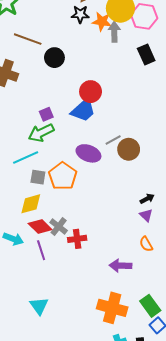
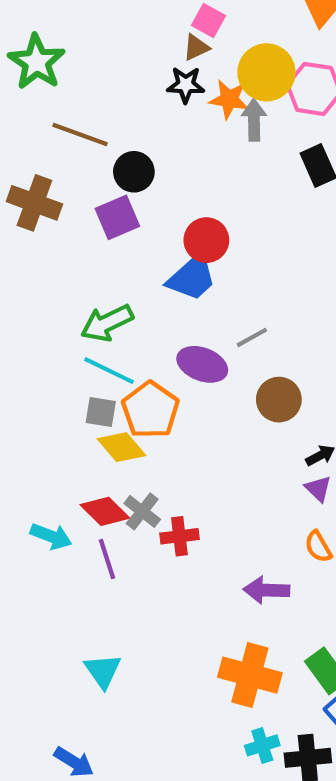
purple square: (46, 114) -> (117, 217), moved, size x1.5
brown circle: (129, 149) -> (279, 400), moved
cyan line: (26, 158) -> (109, 371), moved, turned 50
yellow diamond: (31, 204) -> (121, 447), moved, turned 65

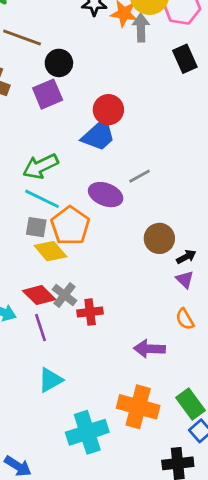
brown circle: (279, 400) -> (159, 238), moved
cyan triangle: (103, 671) -> (50, 380), moved, turned 36
cyan cross: (262, 745) -> (87, 432), moved, size x1.8

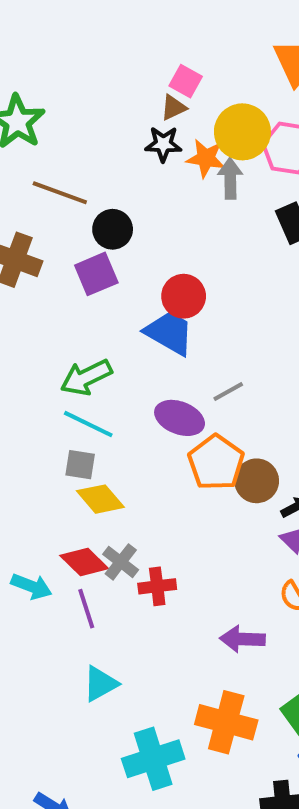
blue trapezoid: (99, 135) -> (169, 333), turned -108
orange pentagon: (70, 226) -> (216, 463), moved

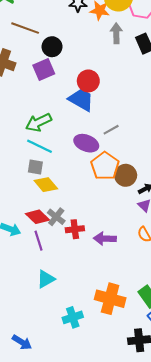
gray arrow: (230, 179) -> (116, 33), moved
purple arrow: (242, 639) -> (105, 239), moved
cyan cross: (153, 759) -> (73, 317), size x0.7

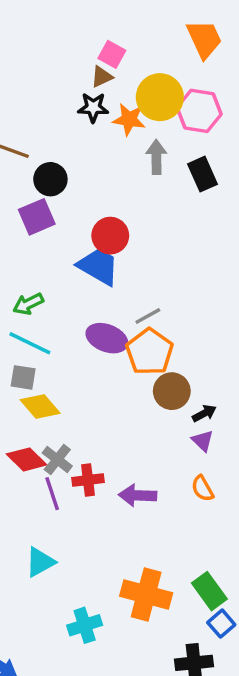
green arrow: (39, 122) -> (28, 304), size x0.7
orange pentagon: (105, 166) -> (150, 352), moved
purple line: (39, 241) -> (52, 494), moved

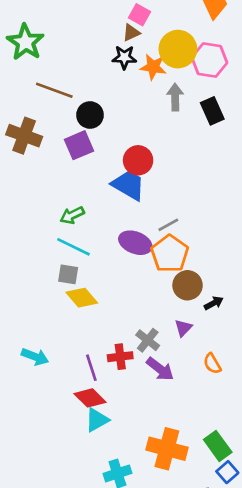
purple triangle: (203, 441) -> (183, 328), moved, turned 30
red diamond: (27, 459) -> (90, 398), moved
gray cross: (57, 459) -> (148, 340), moved
purple arrow: (138, 495) -> (160, 369), turned -144
cyan triangle: (40, 562) -> (97, 420), moved

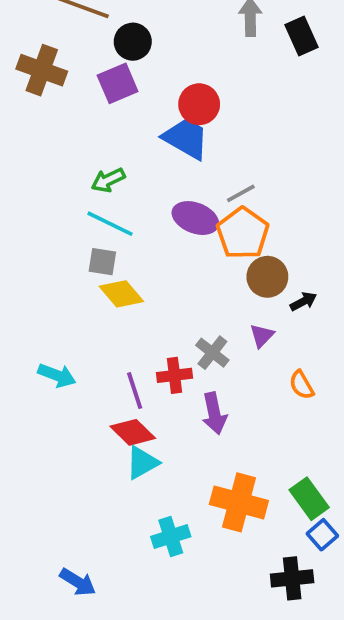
purple arrow: (160, 369) -> (214, 413), moved, turned 40

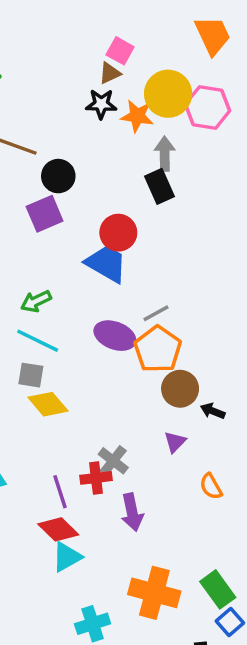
black rectangle: (302, 36) -> (159, 186), moved
black arrow: (303, 301) -> (213, 411), turned -130
gray cross: (212, 353) -> (113, 461), moved

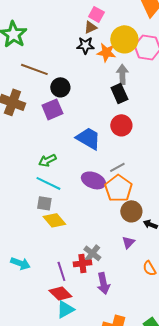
red circle: (118, 233) -> (121, 125), moved

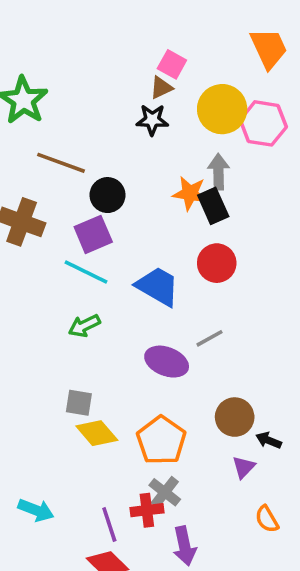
orange star: (106, 52) -> (190, 193), moved
cyan line: (48, 183) -> (86, 272), moved
orange pentagon: (118, 188) -> (161, 440), moved
purple triangle: (128, 242) -> (244, 467), moved

